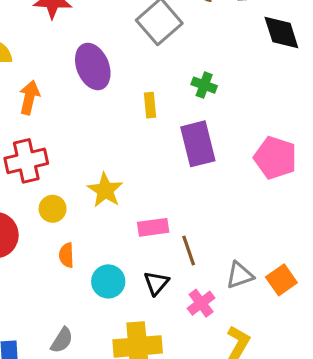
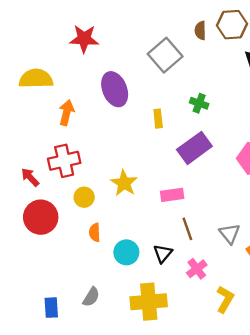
purple rectangle: (198, 144) -> (194, 148), turned 68
pink rectangle: (153, 227) -> (172, 195), moved
gray triangle: (240, 275) -> (230, 234), moved, turned -50

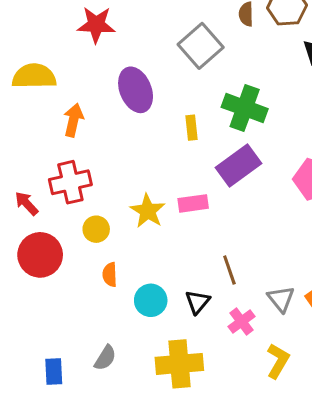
green cross: (199, 103) -> (245, 108), size x1.8
pink rectangle: (172, 195) -> (193, 203), moved
gray triangle: (230, 234) -> (281, 299), moved

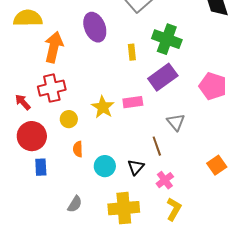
orange arrow: (73, 120) -> (54, 47), size x1.4
gray triangle: (281, 299) -> (176, 122), moved
yellow L-shape: (278, 361) -> (174, 209), moved
blue rectangle: (54, 371) -> (41, 167), moved

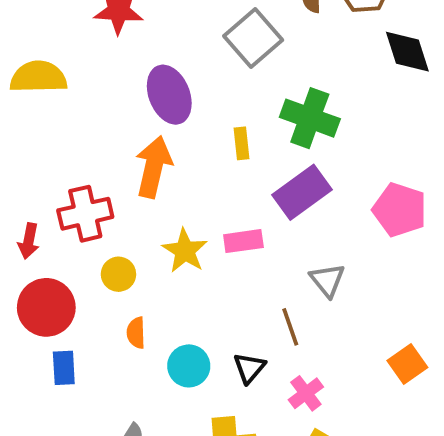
orange arrow: (54, 47) -> (154, 167), moved
red arrow: (23, 102) -> (29, 241), turned -126

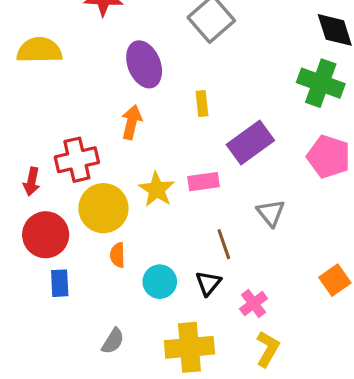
green cross: (310, 118) -> (321, 83), moved
orange arrow: (154, 167) -> (132, 122), size x0.7
yellow circle: (118, 274) -> (103, 208), size x1.8
brown line: (290, 327) -> (224, 244), moved

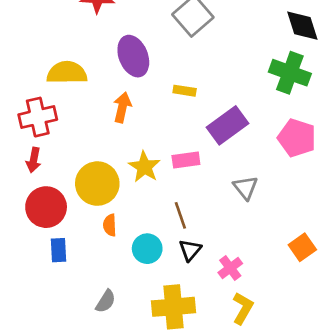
yellow semicircle: (39, 50) -> (67, 73), moved
yellow rectangle: (202, 103) -> (185, 91), turned -75
red cross: (77, 160) -> (38, 117), moved
brown line: (224, 244) -> (180, 215), moved

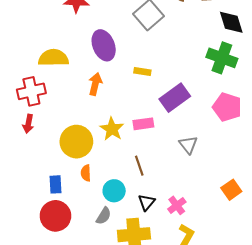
red circle: (46, 207) -> (55, 216), moved
blue rectangle: (59, 250) -> (55, 184), moved
black triangle: (190, 250) -> (146, 202), moved
gray semicircle: (106, 301) -> (104, 216), moved

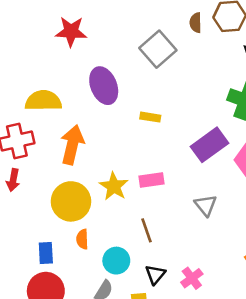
orange arrow: (95, 84) -> (72, 145), moved, size x1.4
purple rectangle: (175, 98) -> (209, 145), moved

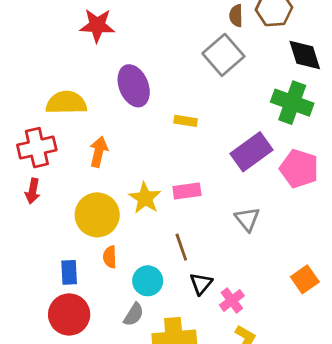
gray square: (158, 49) -> (223, 55), moved
orange arrow: (72, 145) -> (99, 152), size x0.7
black triangle: (155, 274) -> (201, 284), moved

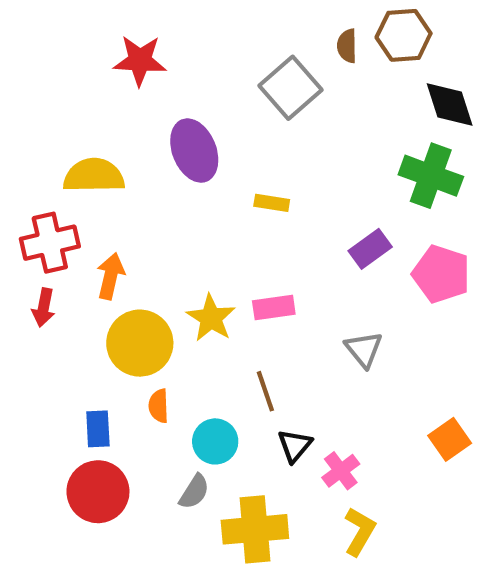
gray square: (223, 55) -> (291, 88), moved
orange arrow: (99, 152) -> (111, 276), moved
purple rectangle: (251, 152) -> (370, 249), size x0.7

